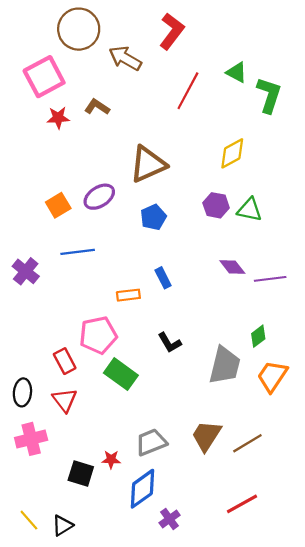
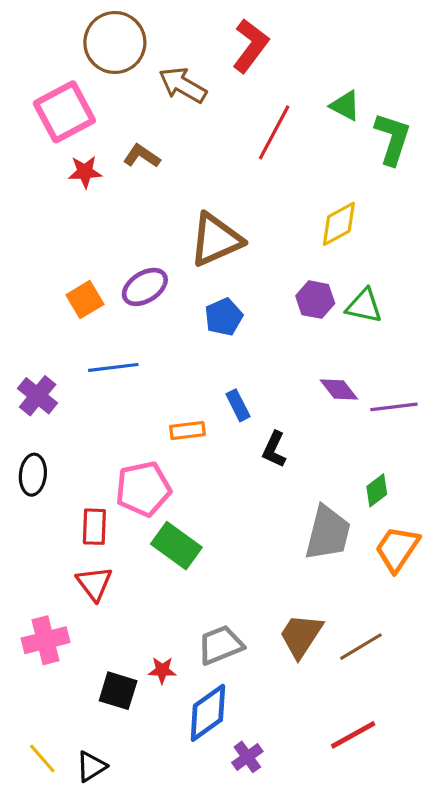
black L-shape: (170, 343) -> (274, 449), moved, turned 55
red rectangle: (65, 361) -> (94, 527), turned 30
black ellipse: (22, 392) -> (33, 475), moved

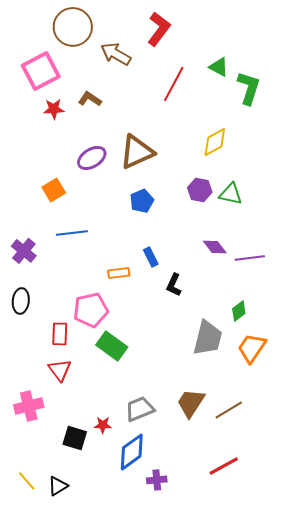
purple ellipse: (145, 287) -> (92, 158), moved
purple cross: (247, 757) -> (157, 480), turned 30

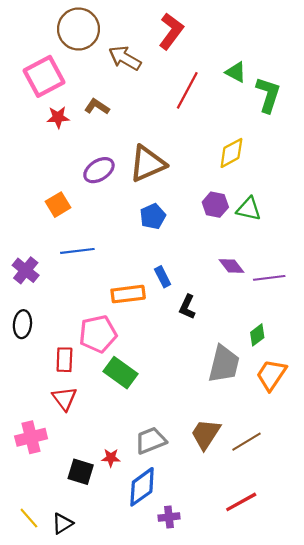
orange rectangle: (119, 273) -> (128, 294), size x1.4

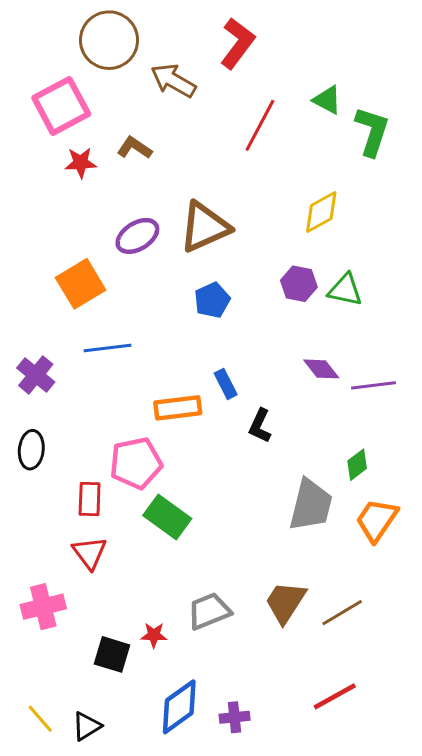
orange square: (58, 205) -> (81, 284), size x1.4
blue diamond: (142, 487) -> (179, 707), moved

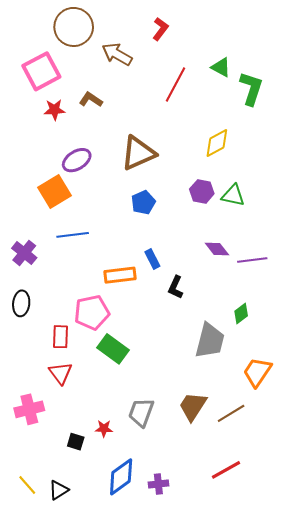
red L-shape: (238, 43) -> (160, 29), size x0.7
purple ellipse: (137, 236) -> (77, 160), moved
orange trapezoid: (377, 520) -> (257, 372), moved
gray trapezoid: (209, 611) -> (141, 412), turned -48
black square: (112, 654) -> (76, 442), size x0.7

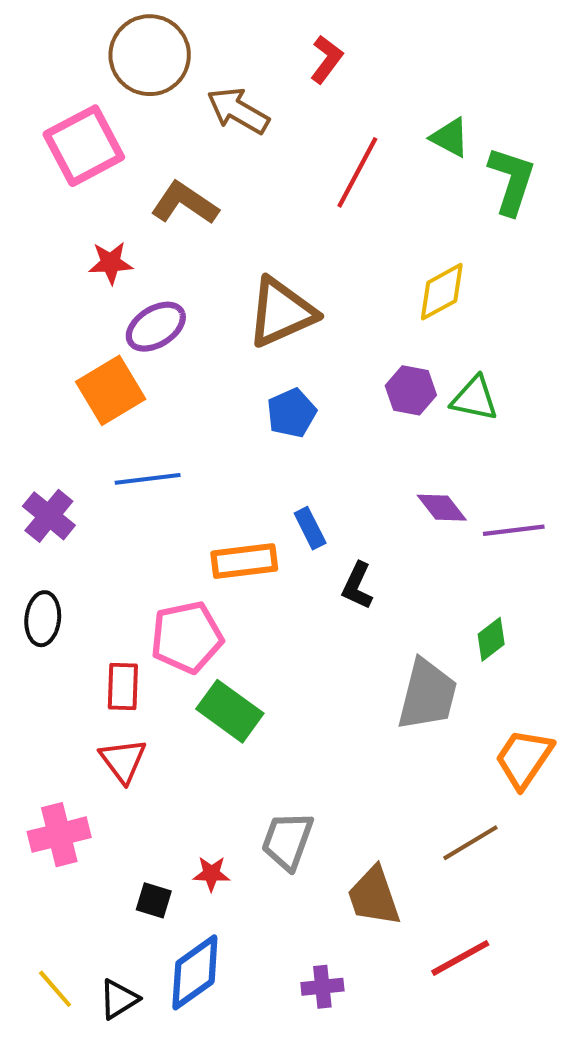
brown L-shape: (91, 100) -> (185, 203), size x1.4
red star: (54, 110) -> (111, 263), moved
brown trapezoid: (193, 406) -> (374, 896), moved, turned -52
blue diamond: (121, 477) -> (195, 972), moved

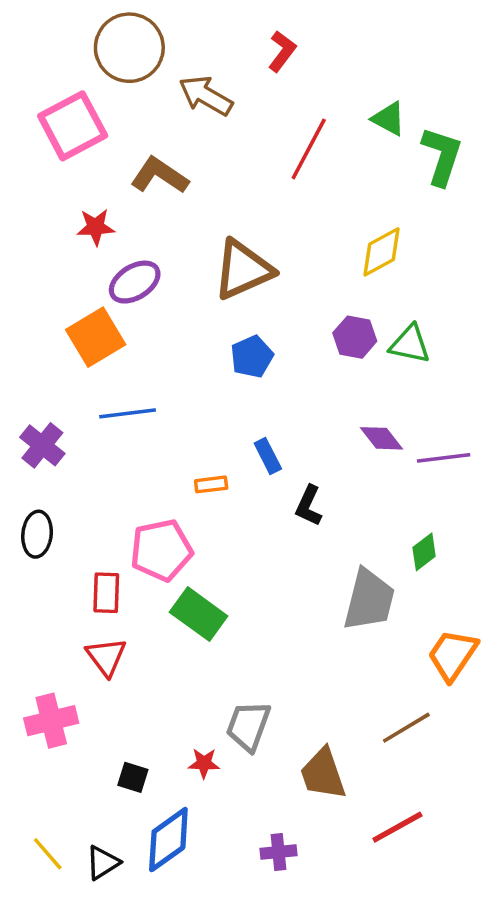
orange rectangle: (244, 561) -> (211, 484), size x0.6
red star: (211, 874) -> (204, 763), moved

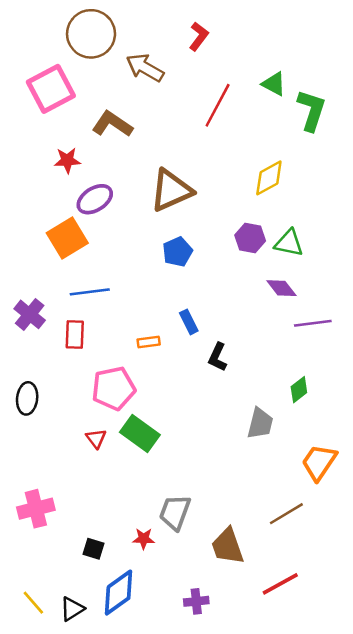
purple diamond: (381, 438) -> (281, 288), moved
black ellipse: (37, 534) -> (27, 398), moved
red rectangle: (106, 593) -> (75, 335), moved
gray trapezoid: (369, 600) -> (260, 423), size x0.7
red triangle: (106, 657) -> (96, 438), moved, size x0.7

